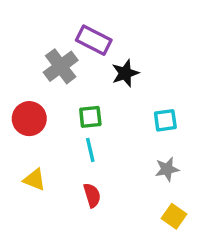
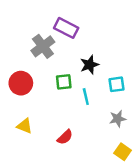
black star: (125, 73) -> (89, 65), moved
cyan line: (90, 150) -> (86, 97), moved
red semicircle: (92, 195) -> (65, 137), turned 63

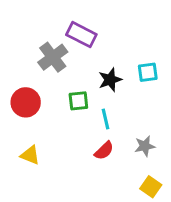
cyan square: (116, 84) -> (148, 72), moved
red semicircle: (65, 137) -> (104, 151), moved

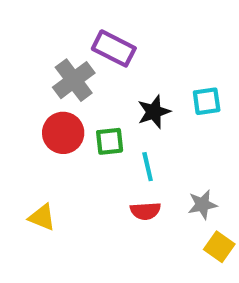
red circle: (26, 102) -> (63, 133), moved
red semicircle: (104, 151) -> (145, 211), turned 40
yellow square: (151, 187) -> (219, 247), moved

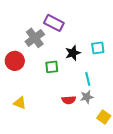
red circle: (63, 133) -> (15, 61), moved
cyan line: (148, 167) -> (88, 79), moved
gray star: (202, 205) -> (87, 97), moved

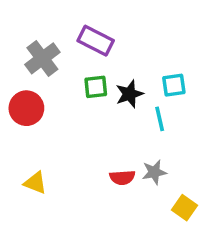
gray cross: (35, 38) -> (42, 58), moved
green square: (52, 67) -> (96, 87), moved
cyan line: (88, 79) -> (160, 119), moved

